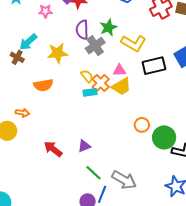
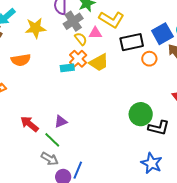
pink triangle: (120, 70) -> (95, 33), moved
yellow semicircle: (87, 76) -> (81, 39), moved
orange circle: (142, 125) -> (149, 59), moved
green line: (93, 173) -> (52, 140), moved
gray arrow: (124, 180) -> (50, 159), moved, size x0.7

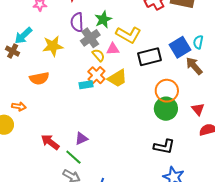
orange circle: (149, 59) -> (167, 91), moved, size x1.5
green circle: (141, 114) -> (166, 109), moved
black L-shape: (159, 128) -> (164, 147), moved

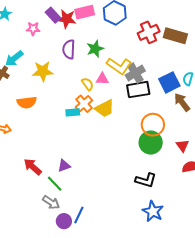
gray cross: (90, 38) -> (135, 73), moved

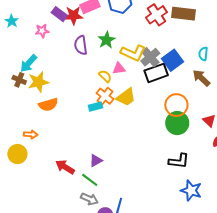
yellow star: (43, 71) -> (38, 82), moved
blue square: (169, 82) -> (172, 60), moved

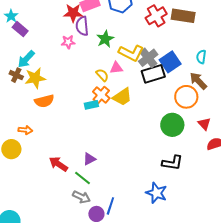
purple rectangle: (59, 14) -> (20, 29), moved
pink star: (42, 31) -> (68, 42), moved
purple semicircle: (81, 45) -> (82, 26), moved
orange circle: (176, 105) -> (186, 97), moved
blue star: (191, 190) -> (156, 193), moved

